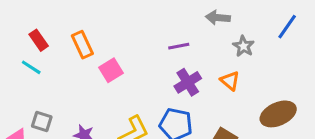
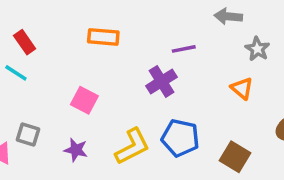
orange rectangle: (82, 45) -> (103, 37), moved, turned -60
pink square: (111, 70) -> (84, 100), moved, turned -30
purple cross: (188, 82) -> (161, 81), moved

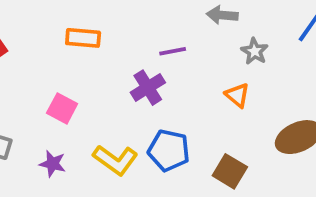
yellow L-shape: (132, 146) -> (115, 160), turned 63

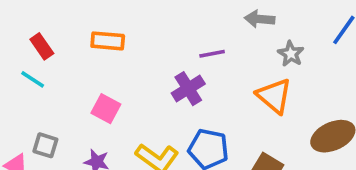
orange rectangle: (83, 38) -> (108, 41), moved
orange triangle: (237, 95) -> (274, 96), size x1.5

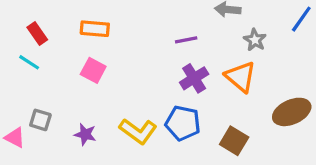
purple cross: (188, 89) -> (194, 78), moved
pink square: (106, 109) -> (93, 70), moved

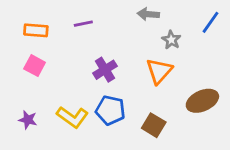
purple line: (186, 40) -> (83, 24), moved
orange triangle: (240, 77) -> (159, 71), turned 32
purple cross: (194, 78) -> (105, 70), moved

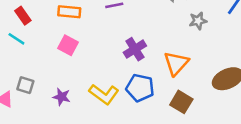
gray star: (171, 40) -> (198, 21), turned 30
orange triangle: (159, 71) -> (176, 63), moved

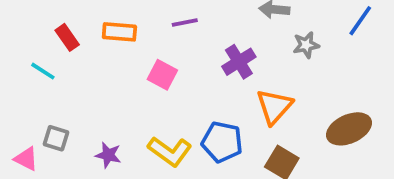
red rectangle: (23, 16) -> (67, 37), moved
pink square: (68, 45) -> (162, 75), moved
purple cross: (135, 49) -> (239, 62), moved

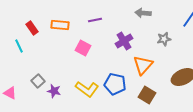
gray star: (306, 45) -> (164, 39), moved
cyan line: (43, 71) -> (19, 46), turned 32
gray square: (56, 138) -> (38, 81), moved, turned 32

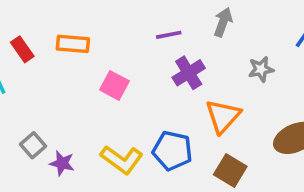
gray arrow: (143, 13) -> (223, 22), turned 105
purple line: (95, 20) -> (169, 35), moved

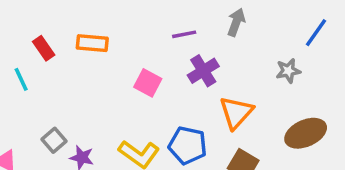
gray star: (261, 69) -> (288, 71), moved
pink square: (114, 85) -> (148, 83), moved

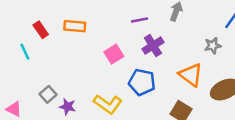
pink square: (148, 83) -> (114, 54), turned 30
orange triangle: (236, 112) -> (191, 75), moved, turned -35
blue pentagon: (188, 145) -> (142, 82), moved

